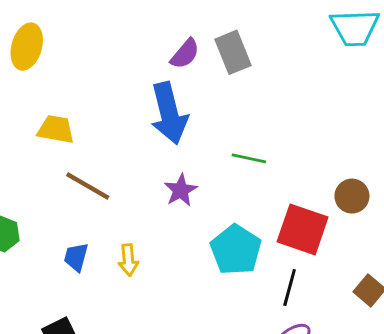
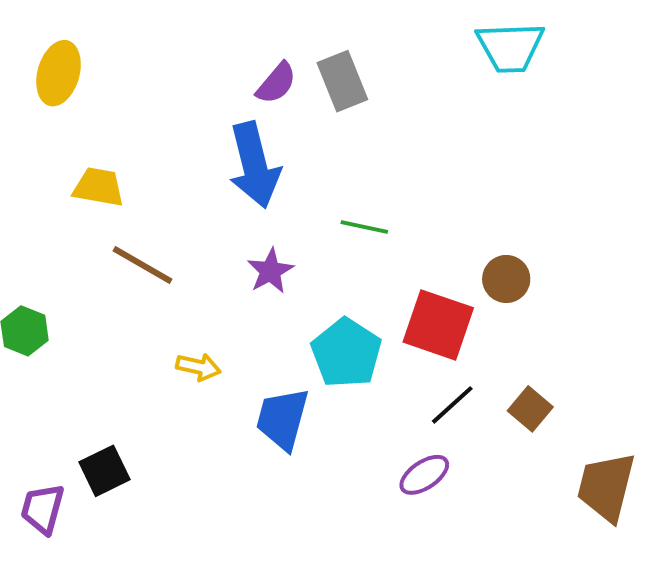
blue trapezoid: (76, 257) -> (282, 419), moved, size x1.6
yellow arrow: (128, 260) -> (198, 367), turned -72
black line: (290, 288) -> (452, 405), moved, turned 33

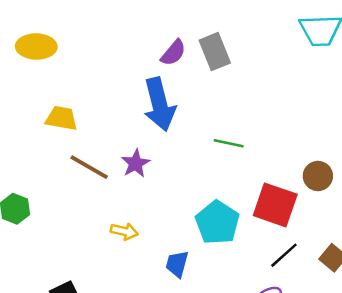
yellow ellipse: (59, 73) -> (36, 47), turned 75
purple star: (270, 271) -> (136, 163), moved
blue trapezoid: (282, 419) -> (177, 264), size x0.7

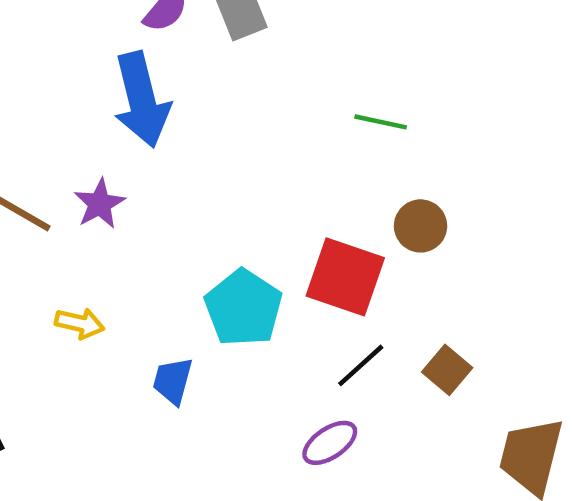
green line: (229, 143) -> (381, 122), moved

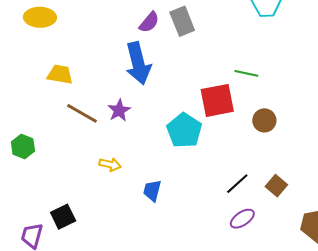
red square: (345, 277) -> (217, 100), moved, turned -30
cyan pentagon: (243, 308) -> (184, 130), moved
purple ellipse: (330, 443) -> (242, 219), moved

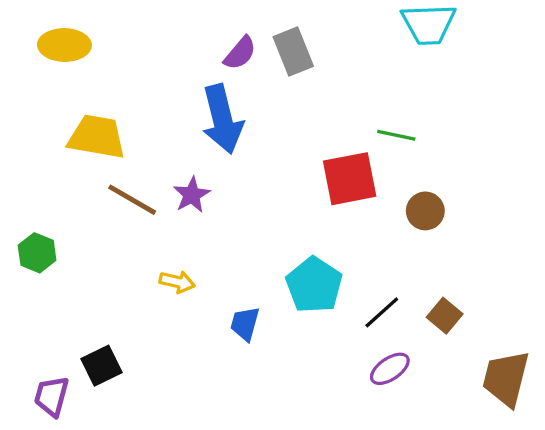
yellow trapezoid: (60, 74) -> (97, 137), size x1.4
cyan pentagon: (184, 130) -> (314, 285), moved

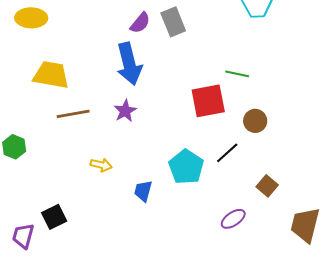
purple star: (192, 195) -> (125, 111), moved
brown line: (132, 200) -> (73, 114), turned -40
black line: (382, 312) -> (227, 153), moved

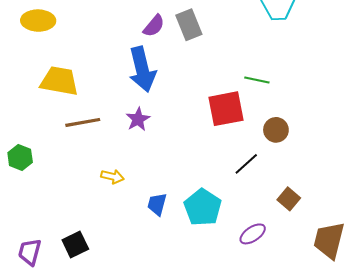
cyan pentagon: (186, 167) -> (203, 207), moved
black square: (54, 217) -> (75, 245), moved

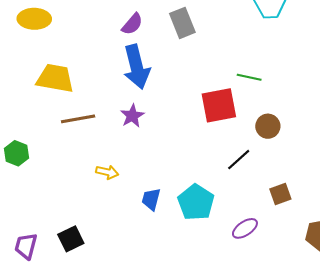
purple semicircle: (154, 26) -> (132, 24), moved
brown square: (289, 199) -> (280, 194), turned 30

